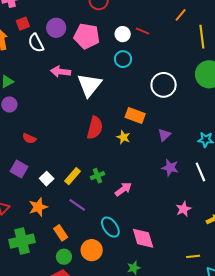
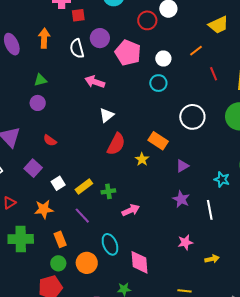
orange line: (181, 15) -> (196, 51), moved
red square: (23, 24) -> (78, 15), moved
red line: (142, 31) -> (214, 74), moved, turned 32
white triangle: (89, 85) -> (107, 115), moved, size x0.6

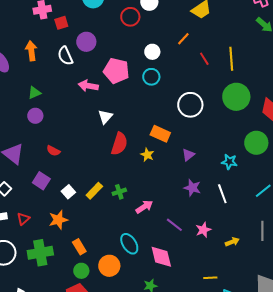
pink pentagon: (128, 53) -> (116, 71), moved
purple line: (82, 216) -> (174, 225), moved

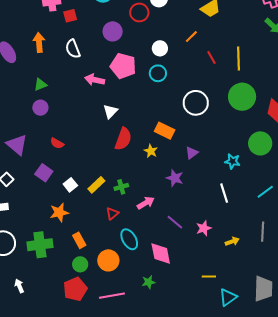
purple circle: (86, 42) -> (113, 31), moved
purple star: (192, 188) -> (175, 178), moved
red triangle: (23, 219) -> (112, 214), moved

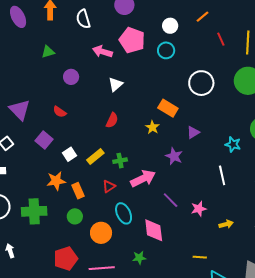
purple circle: (40, 108) -> (71, 77), moved
red semicircle: (123, 139) -> (112, 120), moved, size x0.7
pink arrow: (146, 203) -> (143, 179), size x1.4
orange rectangle: (79, 240) -> (78, 191), moved
green circle: (80, 264) -> (75, 216), moved

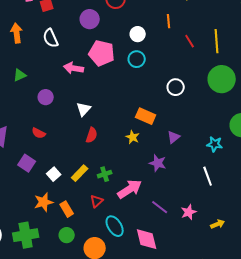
orange line: (202, 17) -> (169, 21), turned -48
white circle: (201, 83) -> (176, 87), size x0.7
white triangle: (115, 84) -> (84, 109), moved

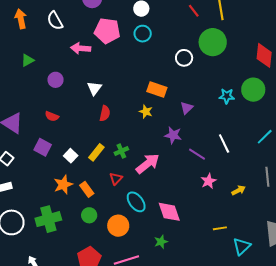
green circle: (222, 79) -> (213, 42), moved
cyan star: (215, 144) -> (227, 96), moved
purple line: (160, 207) -> (197, 154), moved

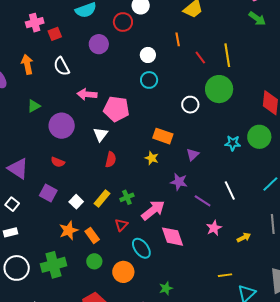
pink pentagon: (107, 31) -> (116, 109), moved
purple circle: (56, 80) -> (62, 126), size x1.6
pink diamond: (169, 212) -> (172, 237), moved

